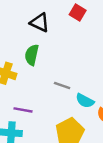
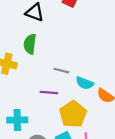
purple line: (23, 110) -> (49, 93), moved

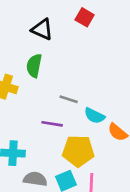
yellow pentagon: (73, 114) -> (78, 151), turned 30

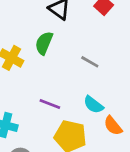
gray line: (69, 99) -> (90, 62), moved

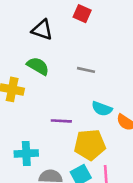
green semicircle: (44, 43) -> (38, 66), turned 115

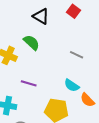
gray line: (86, 70) -> (77, 55), moved
purple line: (61, 121) -> (29, 83), moved

